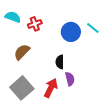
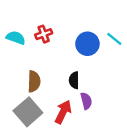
cyan semicircle: (13, 17) -> (16, 38), moved
brown semicircle: (22, 52) -> (34, 81), moved, turned 138

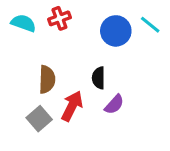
purple semicircle: (86, 101) -> (114, 104), turned 56
gray square: (28, 112) -> (39, 119), size x0.7
red arrow: (63, 112) -> (72, 106), moved

